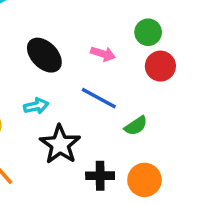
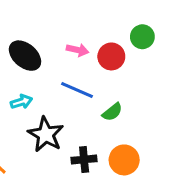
green circle: (148, 32) -> (142, 37), moved
red circle: (160, 66) -> (111, 56), moved

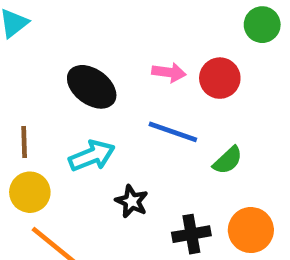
green circle: (142, 37) -> (262, 25), moved
cyan arrow: (21, 102) -> (92, 156), size x1.4
black star: (46, 134) -> (132, 201), size x0.6

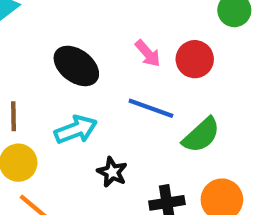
pink arrow: (169, 72) -> (148, 53), turned 40
green semicircle: (228, 160) -> (201, 135), size x1.4

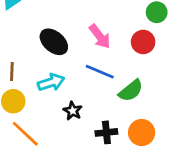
pink arrow: (148, 53) -> (100, 36), size x1.4
red circle: (195, 59) -> (143, 42), moved

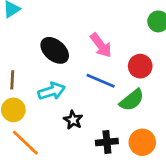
red circle: (143, 42) -> (140, 66), moved

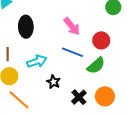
black ellipse: (55, 50) -> (26, 27), moved, turned 50
black cross: (107, 142) -> (79, 97), turned -35

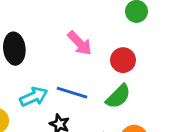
blue line: (73, 52) -> (72, 93), moved

